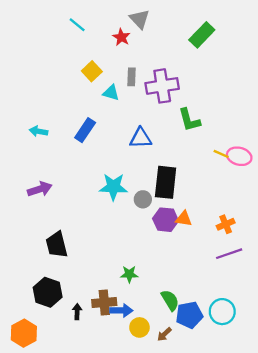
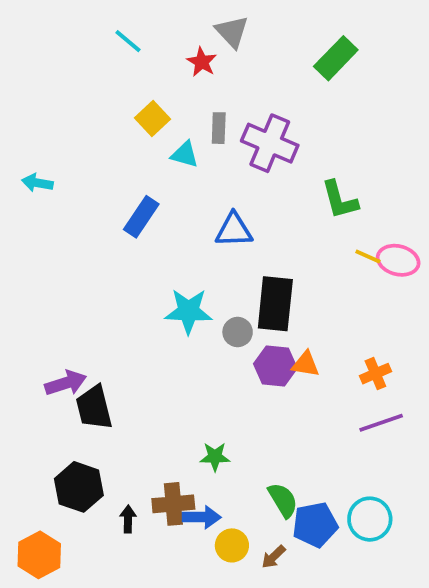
purple cross: (162, 86) -> (270, 143), turned 32
green L-shape: (189, 120) -> (340, 200), moved
cyan arrow: (39, 131) -> (37, 183), moved
purple arrow: (40, 189) -> (66, 383), moved

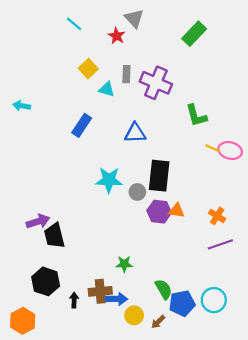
orange cross: (375, 374) -> (217, 216), turned -35

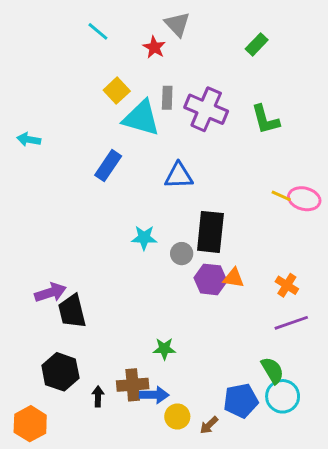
green rectangle: (194, 34) -> (257, 44), size x0.7
cyan triangle: (107, 89) -> (141, 118), size x1.8
green L-shape: (196, 116) -> (265, 119), moved
cyan star: (109, 180) -> (144, 238), size x0.7
green semicircle: (164, 289) -> (272, 370), moved

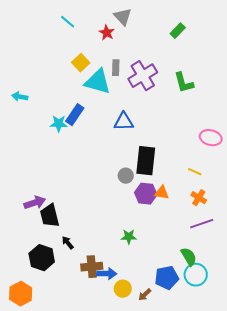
purple cross: (206, 109) -> (143, 76), turned 36
yellow line: (281, 196) -> (195, 172), moved
cyan star: (144, 238) -> (59, 124), moved
green star: (164, 349) -> (129, 237), moved
black arrow: (98, 396) -> (68, 243), moved, turned -40

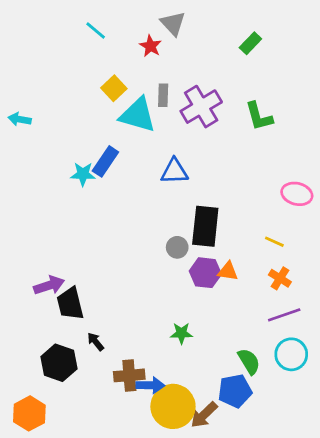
cyan arrow: (20, 97) -> (20, 119), moved
green semicircle: (189, 257) -> (249, 361), moved
cyan circle: (196, 275) -> (291, 354), moved
yellow circle: (123, 289) -> (173, 406), size x1.8
brown arrow: (145, 295) -> (204, 415), size x1.5

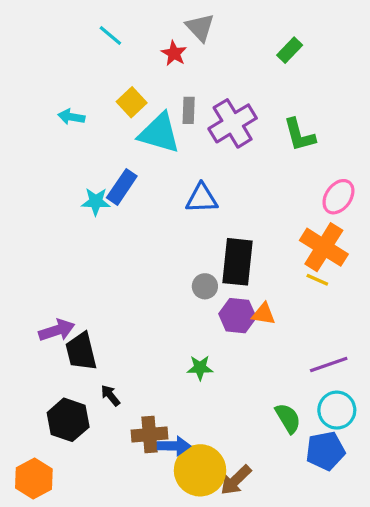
cyan arrow: (20, 119) -> (71, 117), moved
pink ellipse: (297, 194) -> (338, 197), moved, turned -68
orange cross: (280, 278) -> (324, 247), moved, size x1.8
green star: (181, 333) -> (200, 368), moved
blue pentagon: (235, 391) -> (325, 451), moved

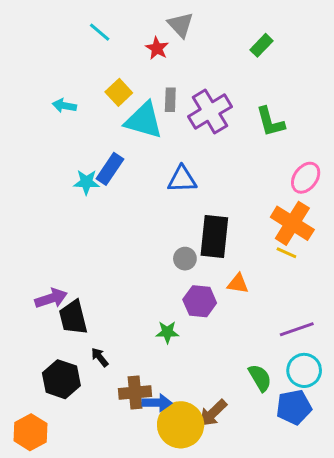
purple hexagon: (237, 316) -> (200, 301), moved
green star: (200, 368) -> (167, 332), moved
brown arrow: (236, 480) -> (213, 413), moved

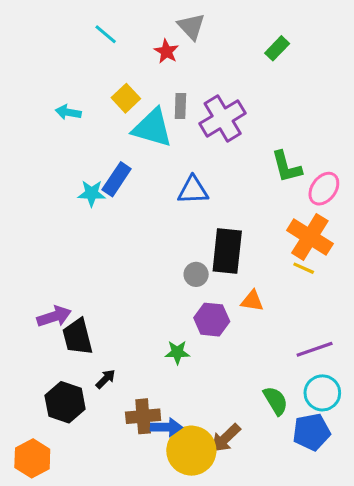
green L-shape: (270, 122) -> (286, 167), moved
black arrow: (100, 357) -> (106, 379), turned 84

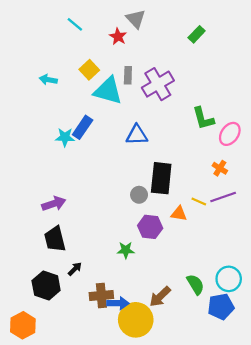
orange cross: (310, 237) -> (220, 168), size x0.5
yellow line: (304, 268) -> (199, 201), moved
purple arrow: (54, 316) -> (54, 204), moved
purple line: (315, 349) -> (223, 197), moved
brown arrow: (226, 438) -> (160, 297), moved

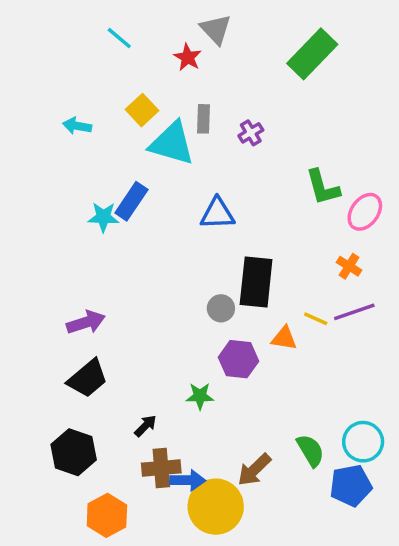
green rectangle: (197, 34) -> (312, 54), size x1.8
purple cross: (158, 84) -> (251, 133), size x0.5
black trapezoid: (55, 239) -> (88, 379), turned -116
black arrow: (75, 269) -> (145, 426), moved
orange hexagon: (23, 325) -> (107, 515), moved

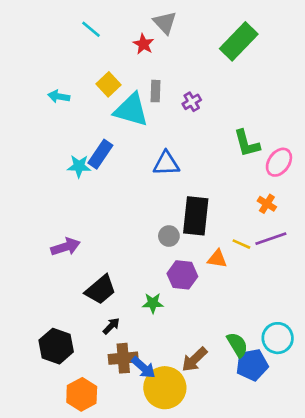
black trapezoid: (88, 379) -> (100, 290), moved
blue arrow: (188, 480) -> (143, 368), turned 40
blue pentagon: (351, 486) -> (252, 365), moved

